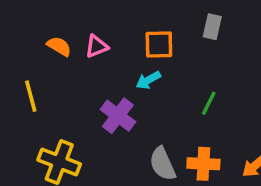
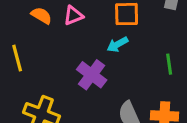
green line: (209, 103) -> (169, 64), turned -35

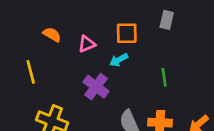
pink triangle: (73, 16) -> (87, 44), moved

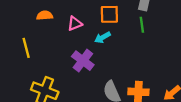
orange semicircle: (52, 35) -> (45, 15), turned -35
green line: (164, 77) -> (142, 25), moved

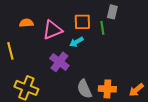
pink triangle: (75, 24) -> (52, 30), size x1.5
green line: (142, 25) -> (102, 28), moved

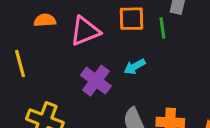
cyan arrow: (76, 42) -> (135, 67), moved

